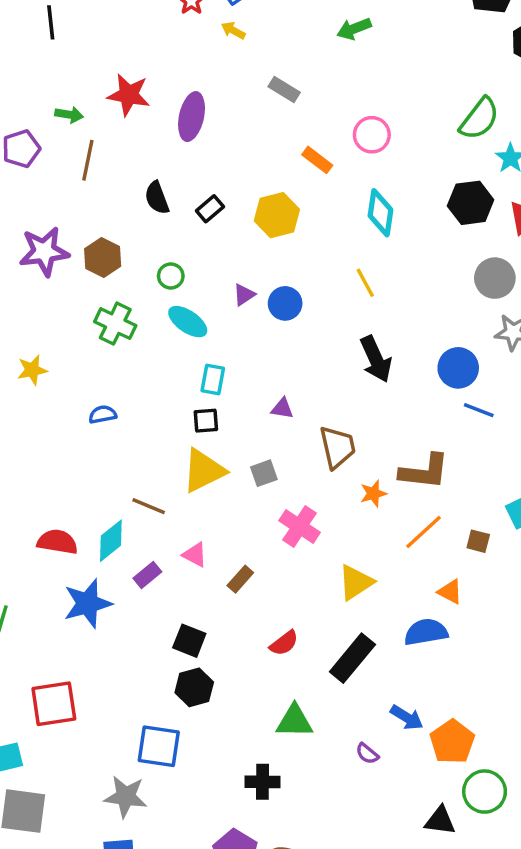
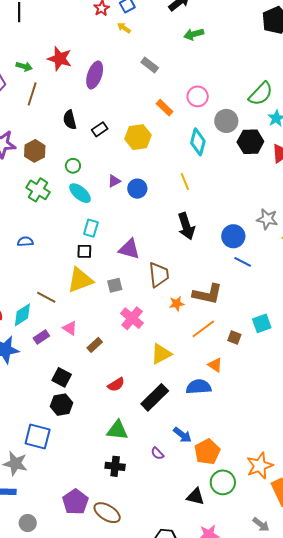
gray circle: (495, 278) -> (226, 121), moved
purple triangle: (282, 408) -> (129, 249), size x1.6
black cross: (262, 782) -> (115, 466), moved

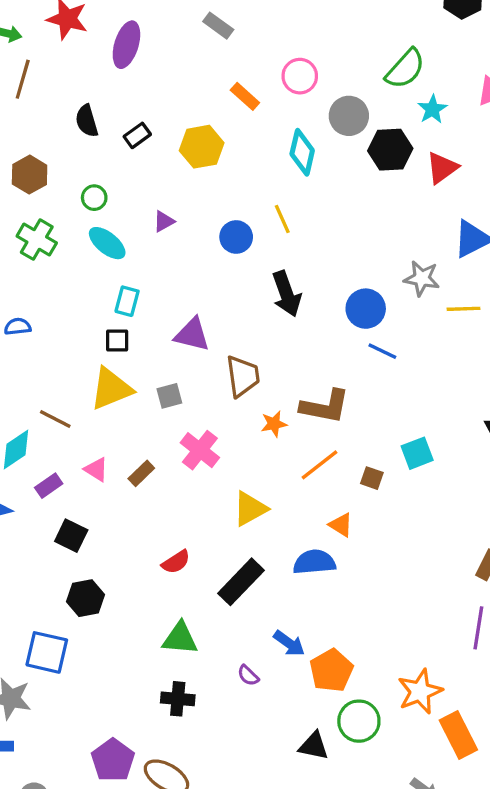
blue circle: (137, 189) -> (236, 237), moved
brown rectangle: (95, 345) -> (141, 473), moved
black square: (62, 377) -> (71, 536), moved

